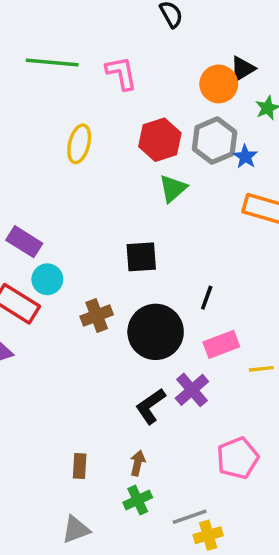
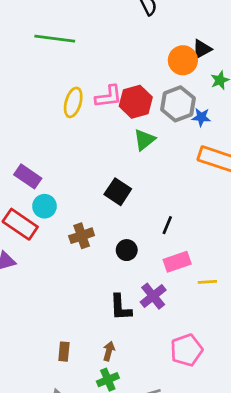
pink L-shape: (121, 73) -> (108, 97), moved, turned 92
blue star: (245, 157) -> (201, 117), turned -30
black square: (141, 257) -> (118, 192), turned 35
black circle: (156, 332) -> (127, 250), size x0.5
black L-shape: (151, 406) -> (121, 307), turned -60

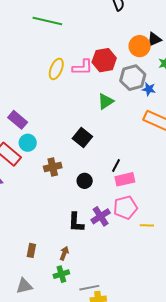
red hexagon: (136, 102) -> (104, 60), moved
pink rectangle: (177, 262) -> (125, 179), moved
yellow line: (207, 282) -> (147, 225), moved
pink pentagon: (186, 350) -> (125, 207), moved

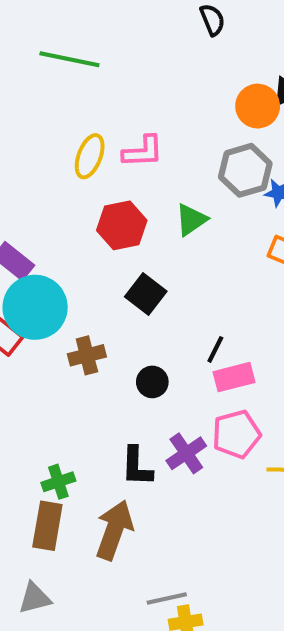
red hexagon: (104, 60) -> (122, 225), moved
cyan circle: (28, 143) -> (35, 307), size x1.8
brown rectangle: (31, 250) -> (47, 526), size x1.6
brown arrow: (64, 253) -> (114, 530), size x2.0
green cross: (61, 274) -> (58, 482), moved

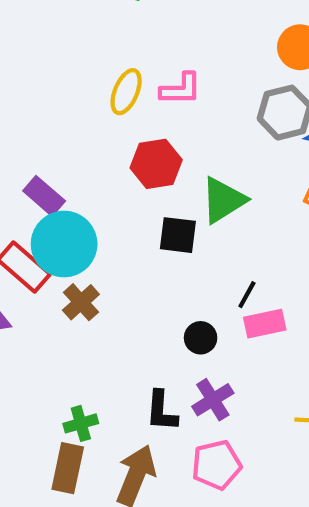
green triangle: (191, 220) -> (223, 200), moved, size x1.4
black square: (146, 294) -> (178, 235), turned -33
brown cross: (87, 355) -> (81, 302), moved, turned -30
black circle: (152, 382) -> (201, 338), moved
pink pentagon: (236, 434) -> (216, 465), moved

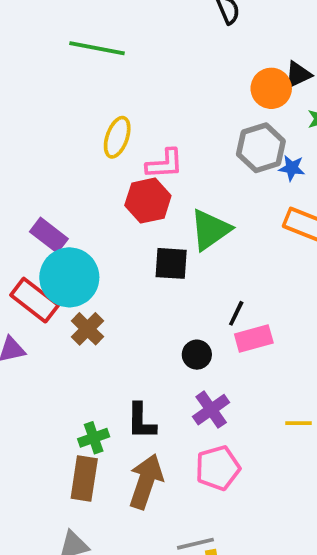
pink L-shape: (181, 89) -> (165, 164), moved
black L-shape: (162, 411) -> (141, 421), moved

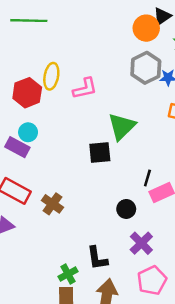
red hexagon: (148, 201) -> (27, 93), moved
cyan circle: (69, 277) -> (28, 132), moved, size x0.5

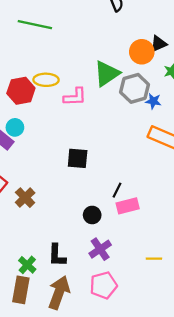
yellow ellipse: (51, 76) -> (46, 80), turned 70
green triangle: (122, 126) -> (107, 74), moved
green cross: (68, 274) -> (27, 265), turned -30

